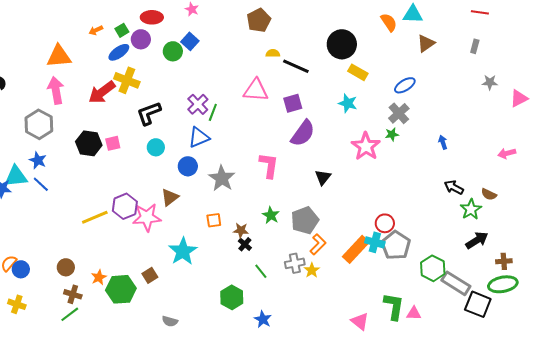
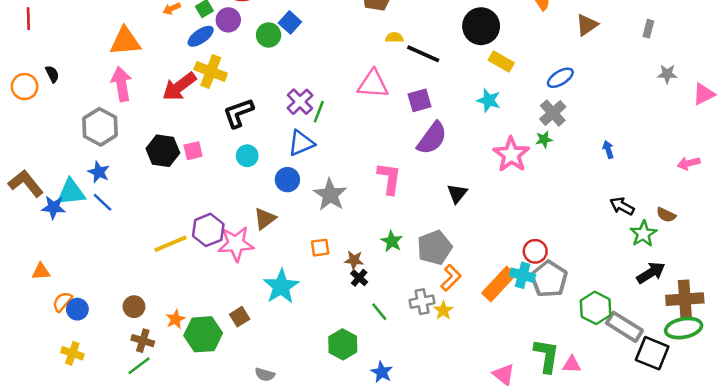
brown cross: (504, 261) -> (685, 299), size x1.8

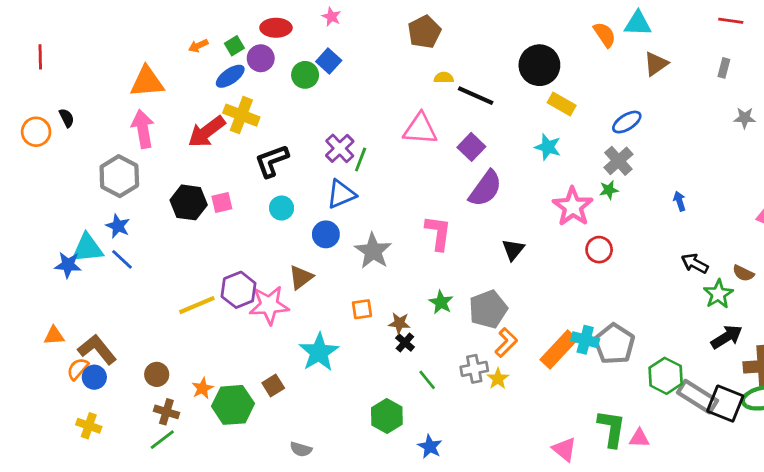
purple square: (419, 100) -> (471, 147), turned -30
brown L-shape: (26, 183) -> (97, 349), moved
red circle: (535, 251) -> (599, 250), moved
black square: (652, 353) -> (725, 404), moved

